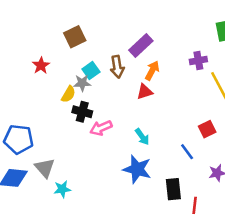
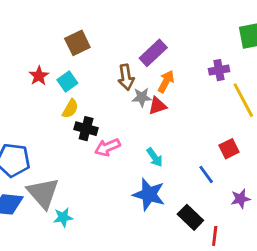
cyan square: (91, 70) -> (67, 82), moved
gray star: (82, 83) -> (142, 97), moved
gray triangle: (45, 168) -> (43, 193), size x1.4
black rectangle: (173, 189) -> (190, 217), turned -40

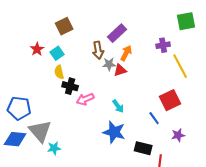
yellow semicircle: (70, 109) -> (59, 72), turned 136
red square: (229, 149) -> (170, 100), size x1.5
black rectangle: (190, 217) -> (143, 148), turned -30

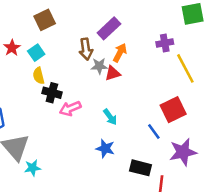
blue star: (114, 132) -> (105, 148), size x0.7
purple star: (178, 135) -> (183, 152), size x1.6

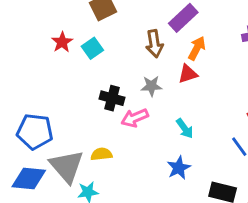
gray star: (99, 66) -> (151, 86), moved
yellow semicircle: (39, 76) -> (101, 154), moved, turned 98
blue star: (105, 148) -> (179, 168), turned 30

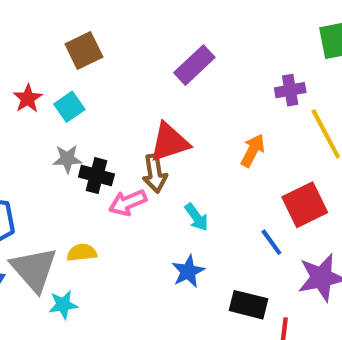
brown arrow: (154, 44) -> (155, 173), moved
orange arrow: (197, 48) -> (253, 151), moved
red triangle: (188, 74) -> (169, 142), moved, size x1.5
gray star: (151, 86) -> (67, 159), moved

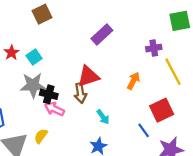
brown square: (84, 51) -> (42, 14), moved
gray star: (67, 159) -> (33, 85), size x1.6
pink arrow: (128, 203) -> (54, 109), moved, turned 48
yellow semicircle: (82, 253) -> (41, 136), turned -49

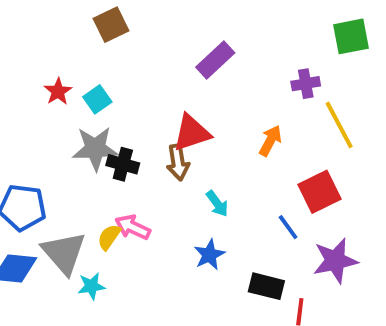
pink arrow: (54, 109) -> (133, 227), moved

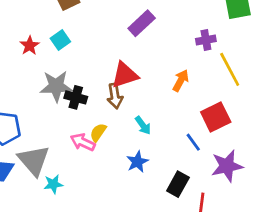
cyan square: (97, 99) -> (60, 40), moved
yellow semicircle: (109, 237) -> (98, 132), moved
black rectangle: (266, 286) -> (178, 184), turned -75

